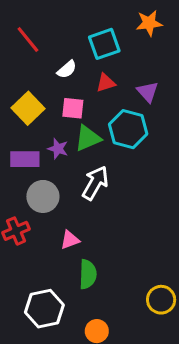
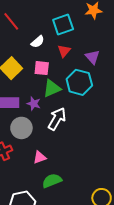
red triangle: (106, 83) -> (64, 51), turned -32
purple star: (58, 149) -> (34, 104), moved
green semicircle: (88, 274) -> (52, 181), turned -114

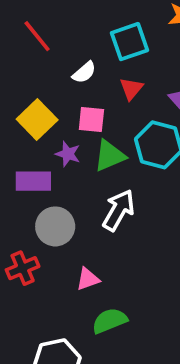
purple star: (34, 104) -> (68, 154), moved

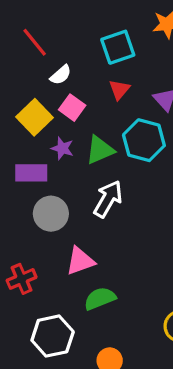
white semicircle: (84, 72) -> (61, 75), moved
pink square: (91, 120) -> (72, 108), moved, turned 30
red cross: (23, 268) -> (22, 279), moved
pink triangle: (88, 279) -> (80, 261), size x1.4

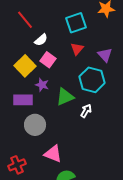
green triangle: (100, 150) -> (65, 97), moved
white arrow: (108, 199) -> (86, 111), moved, size x0.6
pink triangle: (80, 261) -> (53, 154), turned 42

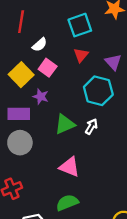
red line: (25, 20) -> (21, 22), turned 48
green triangle: (65, 97) -> (65, 124), moved
gray circle: (35, 125) -> (20, 143), moved
pink triangle: (53, 154) -> (69, 167), moved

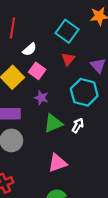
cyan square: (80, 25) -> (67, 31), turned -35
purple star: (41, 97) -> (41, 98), moved
pink triangle: (69, 167) -> (57, 163), turned -42

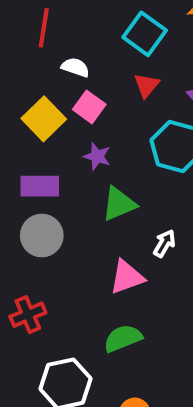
white semicircle: (30, 49) -> (75, 67), turned -120
white arrow: (78, 125) -> (164, 243), moved

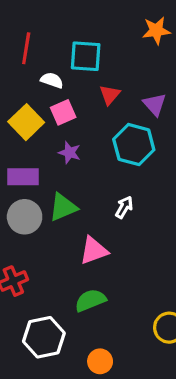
cyan square: (145, 34) -> (86, 56), moved, turned -32
pink square: (89, 107) -> (63, 112), turned 30
green triangle: (119, 204) -> (63, 207), moved
white arrow: (164, 243) -> (124, 207), moved

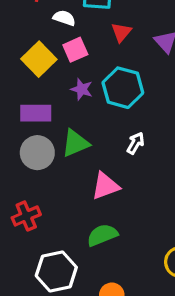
cyan hexagon: (134, 145) -> (123, 88), moved

